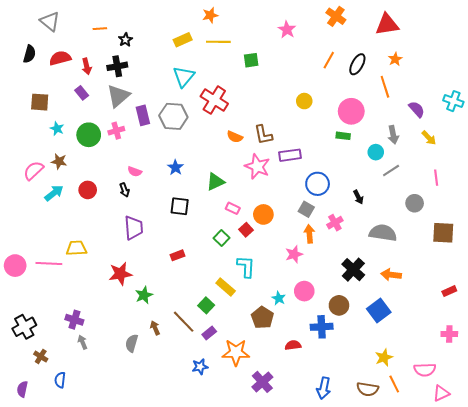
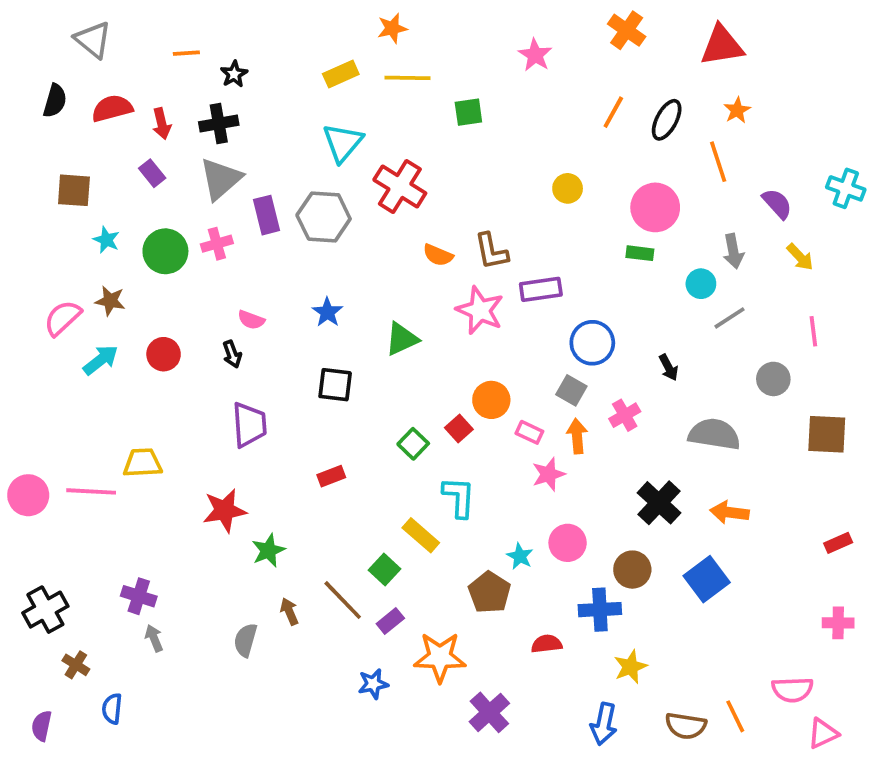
pink rectangle: (233, 208) -> (529, 432), moved
yellow star: (384, 357) -> (630, 667), moved

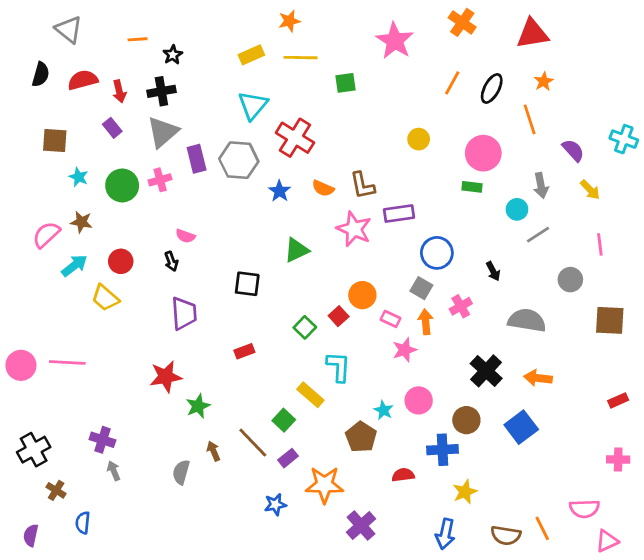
pink star: (535, 55) -> (395, 41), size x1.5
blue star: (327, 312) -> (280, 191), moved
yellow trapezoid: (143, 463) -> (105, 298), moved, turned -136

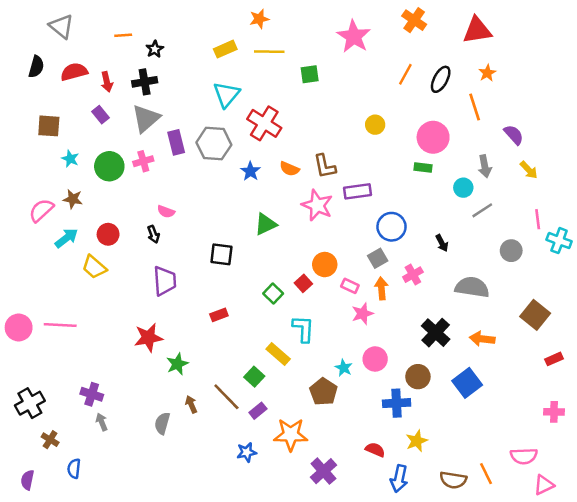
cyan cross: (624, 139) -> (559, 241), moved
gray square: (421, 288) -> (378, 258), turned 30
brown square: (610, 320) -> (535, 315), moved, turned 36
red semicircle: (403, 475) -> (375, 450), moved, turned 30

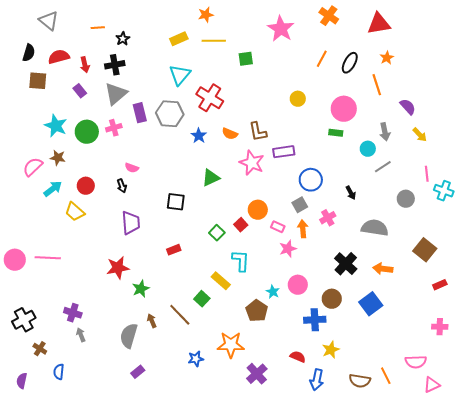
brown square: (49, 126) -> (38, 81), moved
cyan star: (70, 159) -> (56, 126), size x1.6
purple rectangle: (258, 411) -> (138, 372), moved
gray semicircle: (162, 423) -> (129, 336), size x1.4

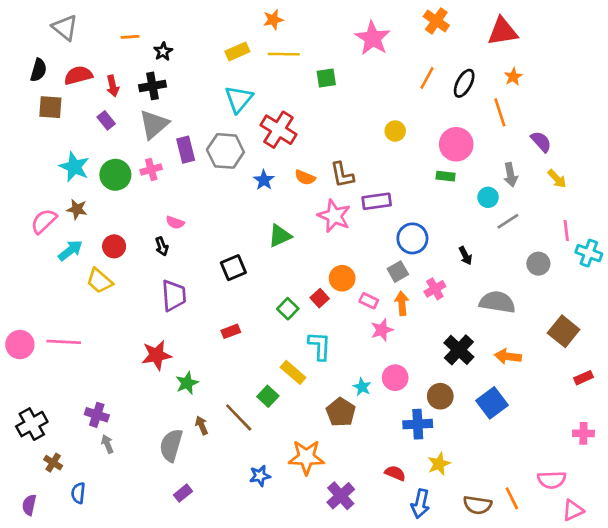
black square: (176, 202) -> (233, 268), turned -30

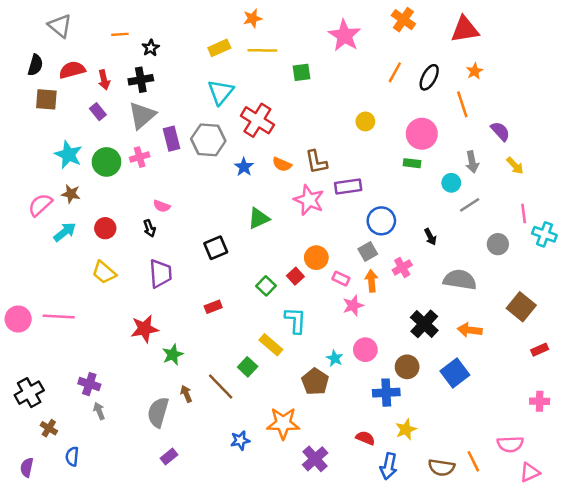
yellow trapezoid: (99, 281) -> (104, 272), moved

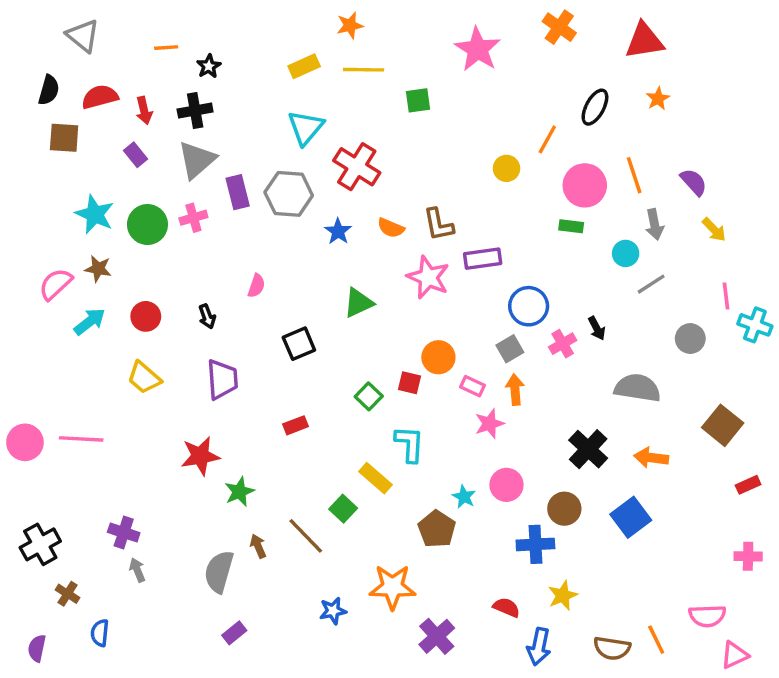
orange line: (395, 72) -> (547, 139), moved
orange line: (462, 104) -> (634, 175), moved
pink semicircle: (162, 206) -> (256, 286), moved, turned -91
pink cross: (402, 267) -> (563, 344), moved
red square: (295, 276) -> (410, 383), turned -35

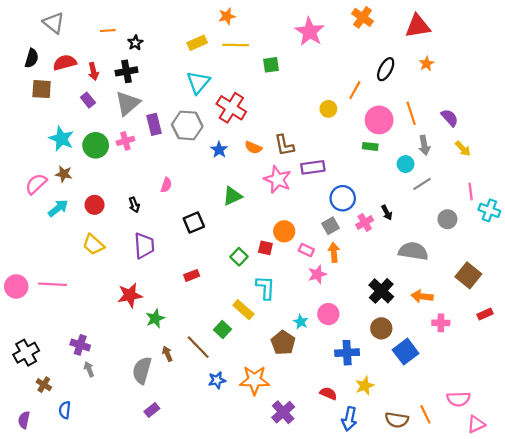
brown circle: (564, 509) -> (381, 328), moved
blue square: (631, 517) -> (406, 352), moved
pink cross: (748, 556) -> (441, 323), moved
blue star: (333, 611) -> (217, 380), moved

